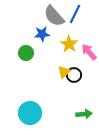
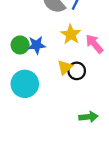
blue star: (42, 34) -> (37, 45), moved
cyan circle: (30, 113) -> (25, 84), moved

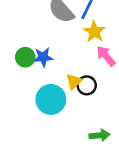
yellow star: (71, 34) -> (94, 32), moved
cyan circle: (25, 84) -> (51, 99), moved

